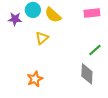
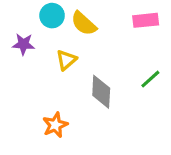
purple star: (15, 19) -> (23, 44), moved
gray diamond: (87, 74) -> (101, 92), moved

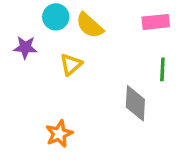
green line: (150, 79) -> (162, 69), moved, turned -45
gray diamond: (101, 92) -> (135, 103), moved

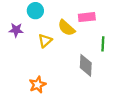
pink rectangle: (156, 22) -> (87, 17), moved
yellow semicircle: (90, 25) -> (66, 28), moved

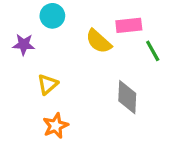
yellow triangle: (45, 41) -> (48, 84), moved
green line: (103, 44) -> (153, 51), moved, turned -32

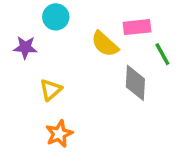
gray diamond: (127, 97) -> (135, 83), moved

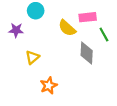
orange star: (59, 134) -> (49, 85), moved

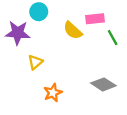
purple star: (16, 30) -> (18, 33), size x1.5
gray diamond: (87, 53) -> (103, 84), moved, turned -60

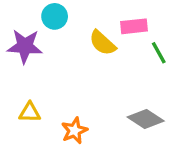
yellow triangle: (35, 62) -> (30, 112), moved, turned 42

